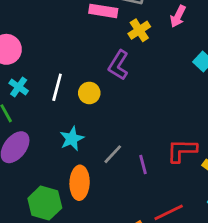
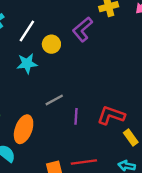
cyan star: (72, 139) -> (27, 64), moved
orange ellipse: (80, 183) -> (24, 129), moved

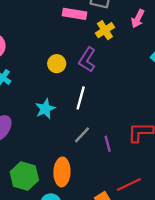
white line: (27, 31) -> (81, 98), moved
yellow circle: (51, 44) -> (57, 64), moved

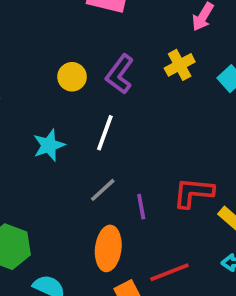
yellow cross: (105, 30) -> (180, 65), moved
orange ellipse: (62, 172) -> (108, 248), moved

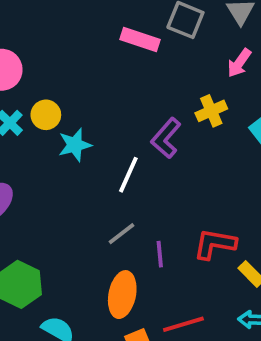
purple L-shape: (120, 74) -> (166, 138), moved
yellow circle: (72, 77) -> (46, 115), moved
cyan star: (49, 145) -> (75, 145), moved

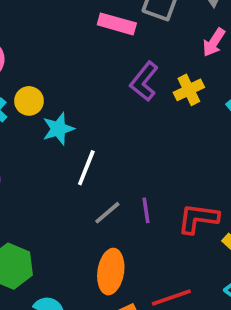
purple L-shape: (166, 138) -> (144, 81), moved
white line: (128, 175) -> (86, 168), moved
purple line: (160, 254) -> (146, 210), moved

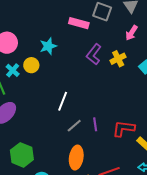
cyan star: (58, 129) -> (48, 46), moved

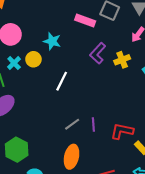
cyan star: (48, 46) -> (52, 41), turned 30
white line: (63, 101) -> (62, 81), moved

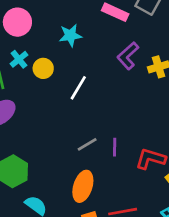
cyan star: (52, 41) -> (70, 35), turned -30
yellow circle: (33, 59) -> (43, 68), moved

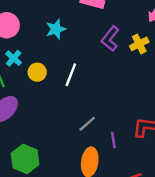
yellow circle: (43, 68) -> (37, 72), moved
purple line: (115, 147) -> (113, 140), moved

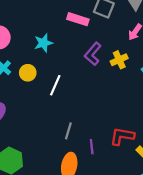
yellow circle: (37, 72) -> (28, 73), moved
gray line: (87, 124) -> (68, 131), turned -35

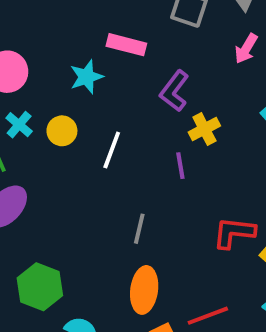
pink rectangle: (78, 19) -> (126, 45), moved
yellow cross: (119, 60) -> (204, 129), moved
purple line: (92, 147) -> (180, 166), moved

